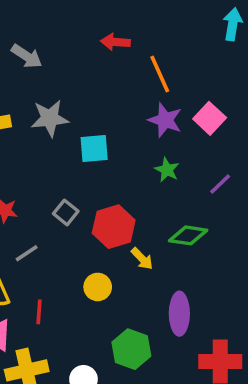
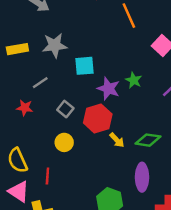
purple star: (165, 120) -> (108, 89), moved
green diamond: (188, 235) -> (148, 140), moved
gray line: (27, 253) -> (40, 83), moved
yellow circle: (98, 287) -> (64, 142), moved

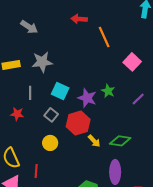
cyan square: (85, 66) -> (60, 91), moved, turned 30
gray line: (40, 83) -> (30, 93), turned -56

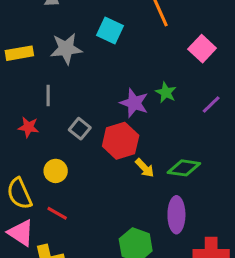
cyan square: (60, 91) -> (110, 31), moved
yellow circle: (50, 143) -> (56, 171), moved
red line: (36, 171) -> (57, 213), turned -64

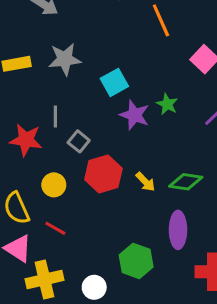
cyan square: (110, 31) -> (114, 82), moved, turned 36
gray line: (48, 95) -> (55, 117), moved
red star: (28, 127) -> (26, 140), size x1.5
red hexagon: (121, 141) -> (103, 174), moved

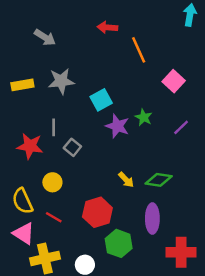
red hexagon: (103, 174) -> (97, 212), moved

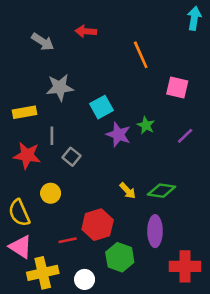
red arrow: (107, 27) -> (86, 31), moved
pink square: (174, 81) -> (177, 87), turned -30
yellow rectangle: (22, 85) -> (24, 112), moved
red line: (54, 217) -> (68, 240), moved, turned -42

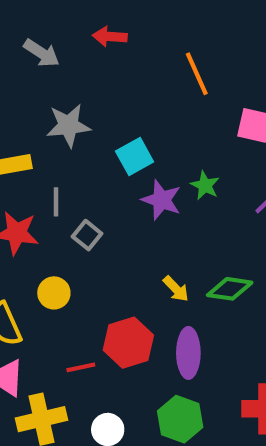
purple ellipse: (155, 231) -> (188, 353), moved
green hexagon: (120, 257) -> (180, 419), moved

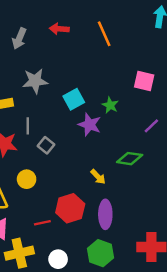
gray arrow: (42, 53) -> (19, 39), turned 80
orange line: (197, 74) -> (104, 34), moved
green star: (205, 185) -> (110, 105), moved
green diamond: (230, 289) -> (130, 159), moved

